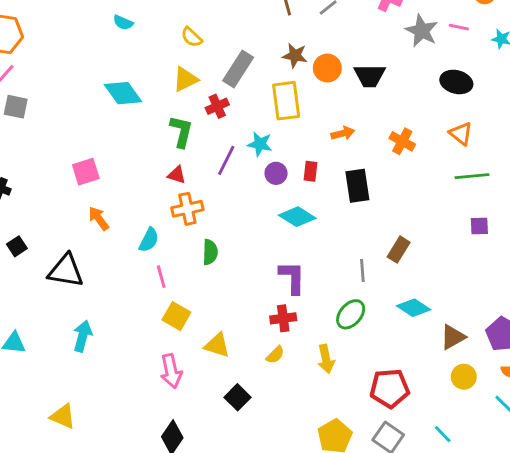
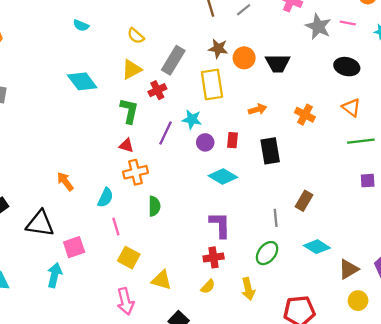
pink square: (86, 172) -> (74, 247), moved

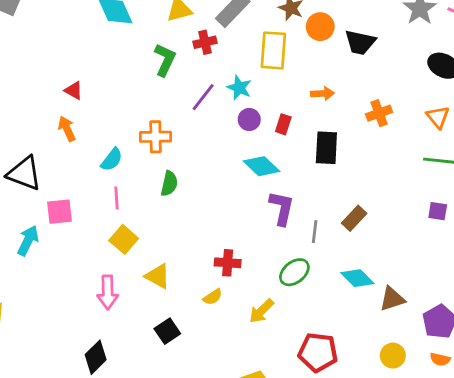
orange cross: (305, 115) -> (379, 113), turned 30
red triangle: (126, 145) -> (74, 90), moved
purple L-shape: (220, 225) -> (282, 208), moved
brown triangle: (349, 269) -> (392, 299), moved
yellow arrow: (248, 289) -> (261, 311), turned 45

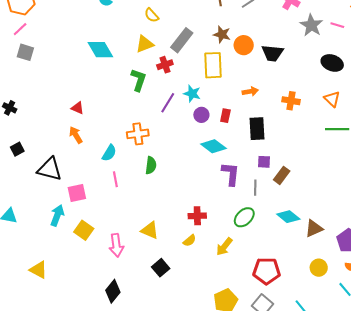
orange cross: (379, 113) -> (291, 101), turned 36
purple square: (438, 211) -> (264, 162), moved
yellow square: (124, 239) -> (84, 230), moved

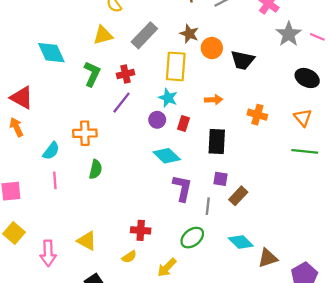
cyan diamond: (100, 50) -> (51, 53), moved
red cross: (165, 65) -> (126, 74), moved
cyan star: (192, 94) -> (168, 98), moved
red triangle: (78, 108) -> (22, 98), size x1.6

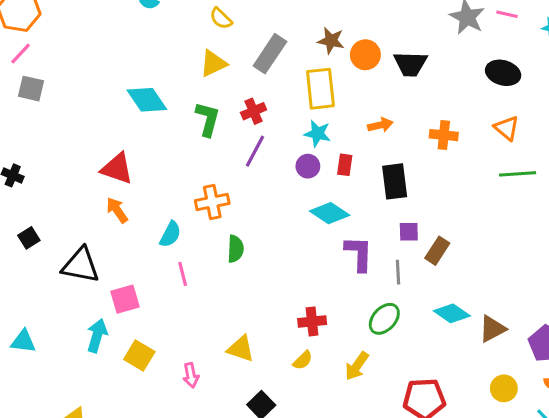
pink arrow: (48, 253) -> (191, 375), size x0.7

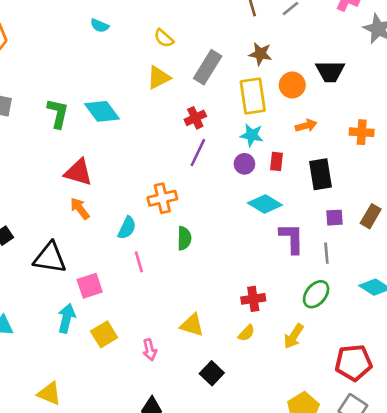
orange circle: (365, 55) -> (292, 85), moved
green L-shape: (208, 119) -> (58, 113), moved
brown rectangle: (437, 251) -> (371, 216), moved
yellow square: (139, 356) -> (104, 334), turned 30

